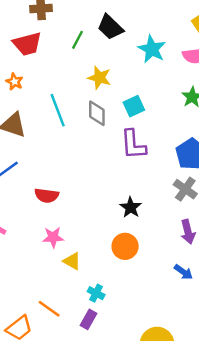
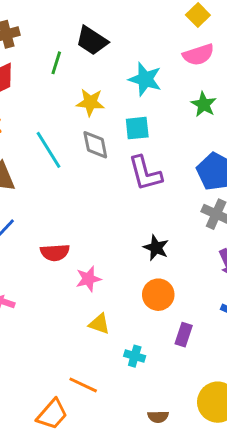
cyan star: (152, 49) -> (145, 79), moved
cyan square: (134, 106) -> (137, 128), turned 30
pink star: (53, 237) -> (88, 279), moved
purple rectangle: (89, 319) -> (184, 335), moved

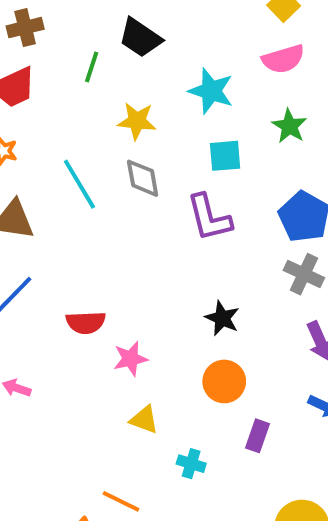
cyan square: (137, 128) -> (225, 156), moved

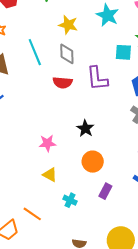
cyan square: (225, 156) -> (123, 52), moved
black star: (222, 318) -> (85, 128), moved
red semicircle: (86, 322) -> (63, 83), moved

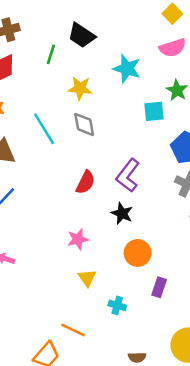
purple L-shape: (97, 78) -> (128, 175), moved, turned 52
red semicircle: (63, 83) -> (85, 182), moved, turned -60
yellow triangle: (50, 175) -> (87, 278), turned 35

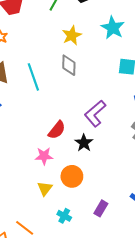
yellow star: (80, 88) -> (72, 35), turned 30
cyan line: (44, 129) -> (33, 77), moved
red semicircle: (85, 182) -> (57, 130), moved
orange circle: (138, 253) -> (72, 176), moved

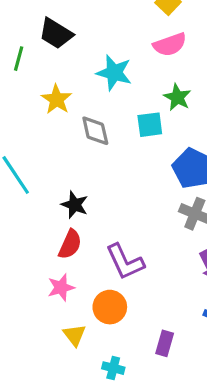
gray diamond: (69, 65) -> (95, 131), moved
purple L-shape: (95, 113) -> (125, 262), moved, turned -60
black star: (84, 143) -> (75, 205), moved

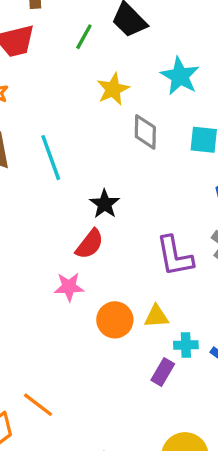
purple L-shape: (125, 262) -> (175, 256), moved
yellow triangle: (74, 335) -> (156, 316), moved, turned 50
cyan cross: (113, 368) -> (186, 345), moved, turned -30

